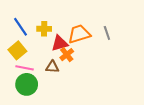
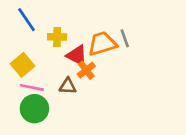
blue line: (20, 27) -> (26, 20), moved
gray line: (107, 33) -> (125, 38), moved
red triangle: (60, 43) -> (77, 56), turned 42

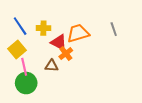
blue line: (26, 20) -> (20, 26), moved
gray line: (125, 38) -> (114, 29), moved
pink line: (32, 87) -> (24, 67), turned 66

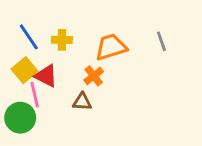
red triangle: (59, 42) -> (46, 76), moved
brown triangle: (52, 66) -> (82, 102), moved
green circle: (26, 83) -> (20, 118), moved

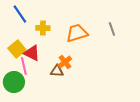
blue line: (29, 37) -> (20, 14), moved
orange cross: (94, 76) -> (65, 62), moved

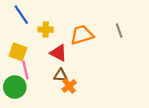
yellow square: (17, 49) -> (18, 52), turned -30
red triangle: (32, 53) -> (58, 53), moved
orange cross: (65, 62) -> (69, 86), moved

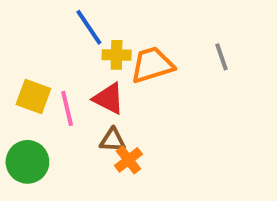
blue line: (21, 15) -> (89, 27), moved
yellow cross: (46, 30) -> (117, 55), moved
pink line: (25, 70) -> (67, 108), moved

